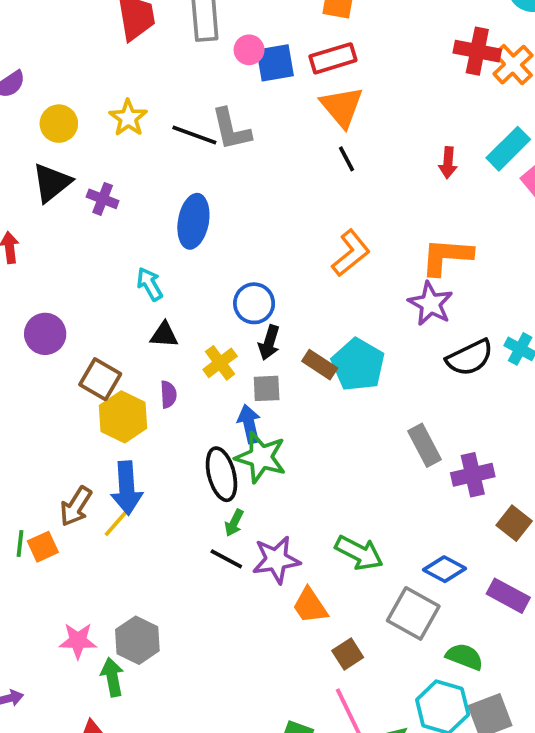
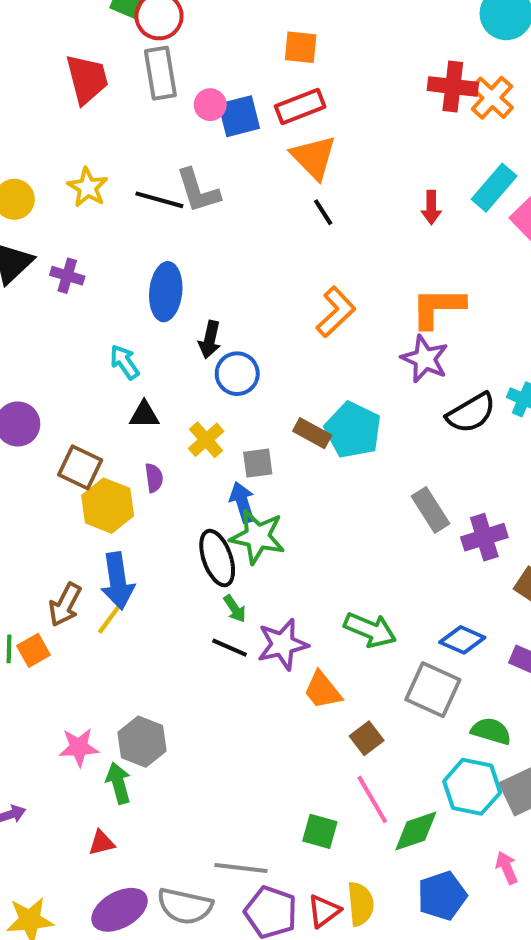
black arrow: (269, 343) -> (210, 340), moved
green arrow: (234, 523) -> (235, 609), turned -56

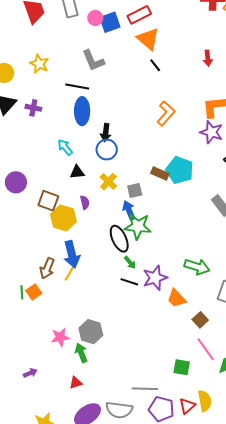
black line: (159, 200) -> (77, 87), moved
blue circle: (237, 374) -> (107, 150), moved

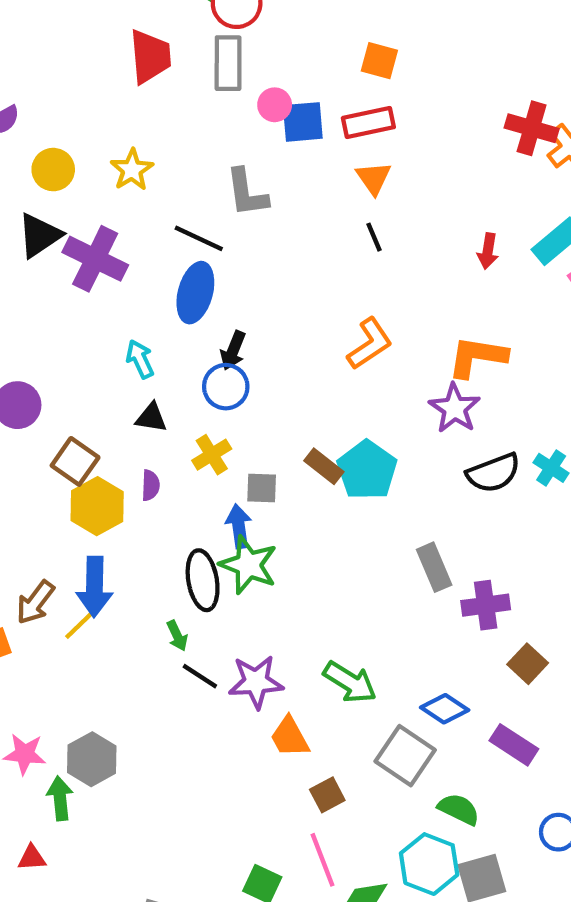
orange triangle: (148, 39) -> (374, 178), size x0.7
purple cross: (33, 108) -> (95, 259), size x1.8
green arrow: (130, 263) -> (177, 636), moved

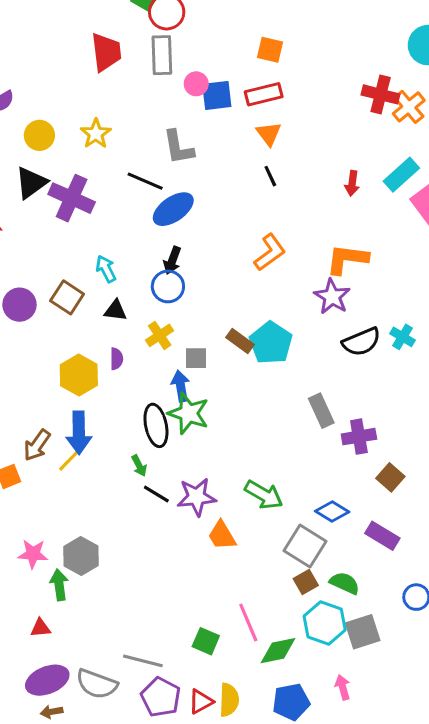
blue ellipse: (195, 293) -> (173, 209), moved, turned 42
brown square: (75, 461) -> (67, 297), moved
brown square: (327, 795) -> (306, 582), moved

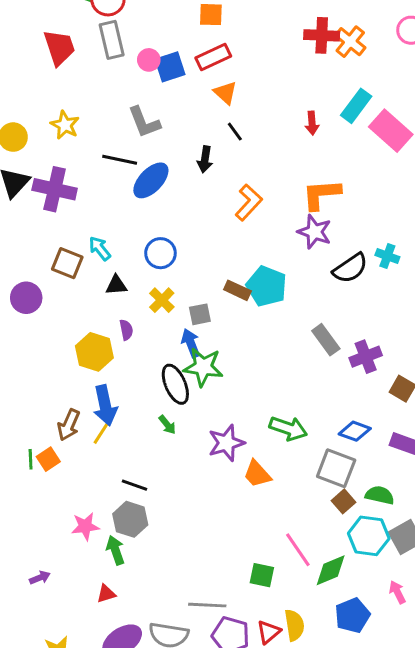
black arrow: (172, 260) -> (205, 159), moved
brown square: (67, 297) -> (67, 263), moved
black line: (156, 494) -> (134, 485), moved

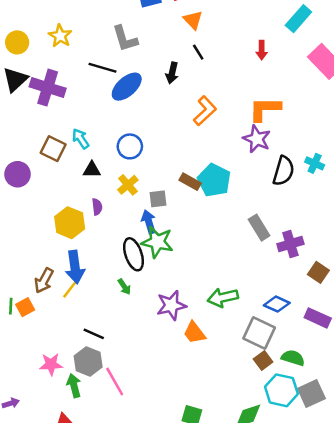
cyan rectangle: (356, 106) -> (298, 19), moved
black semicircle: (350, 268) -> (284, 171), turned -44
green arrow: (288, 428) -> (223, 298), turned 144
pink line: (298, 550) -> (115, 382), moved

